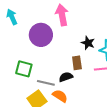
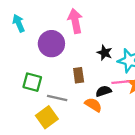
brown rectangle: (77, 63) -> (79, 75), moved
black semicircle: (66, 77) -> (103, 91), moved
orange semicircle: (60, 96) -> (93, 105), moved

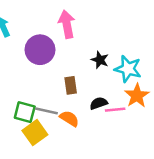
green square: (32, 82) -> (25, 112), moved
pink line: (120, 82) -> (115, 110), moved
orange semicircle: (93, 105) -> (69, 119), moved

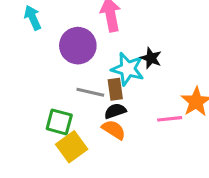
cyan star: (128, 69) -> (128, 69), moved
black semicircle: (99, 103) -> (115, 111), moved
gray line: (46, 111) -> (90, 92), moved

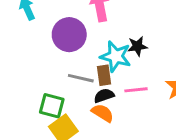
black star: (151, 58) -> (137, 46), turned -30
pink line: (170, 119) -> (136, 90), moved

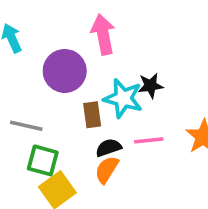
brown rectangle: (104, 75) -> (92, 115), moved
gray line: (81, 78) -> (26, 126), moved
orange semicircle: (103, 113) -> (107, 170), turned -90

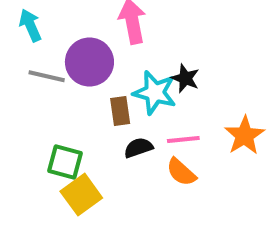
black star: (151, 86) -> (185, 78), turned 30
gray line: (26, 126) -> (47, 76), moved
orange semicircle: (107, 170) -> (181, 172), moved, turned -80

